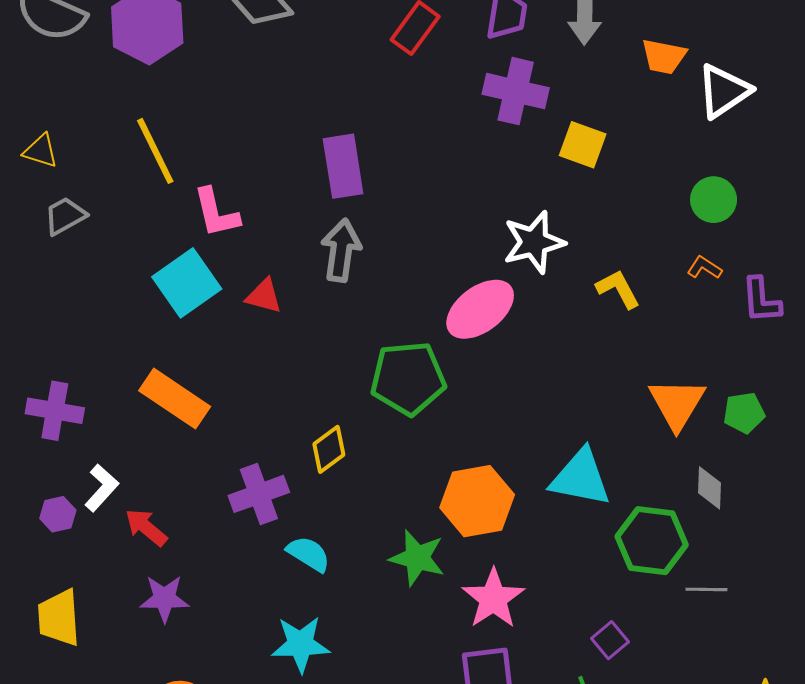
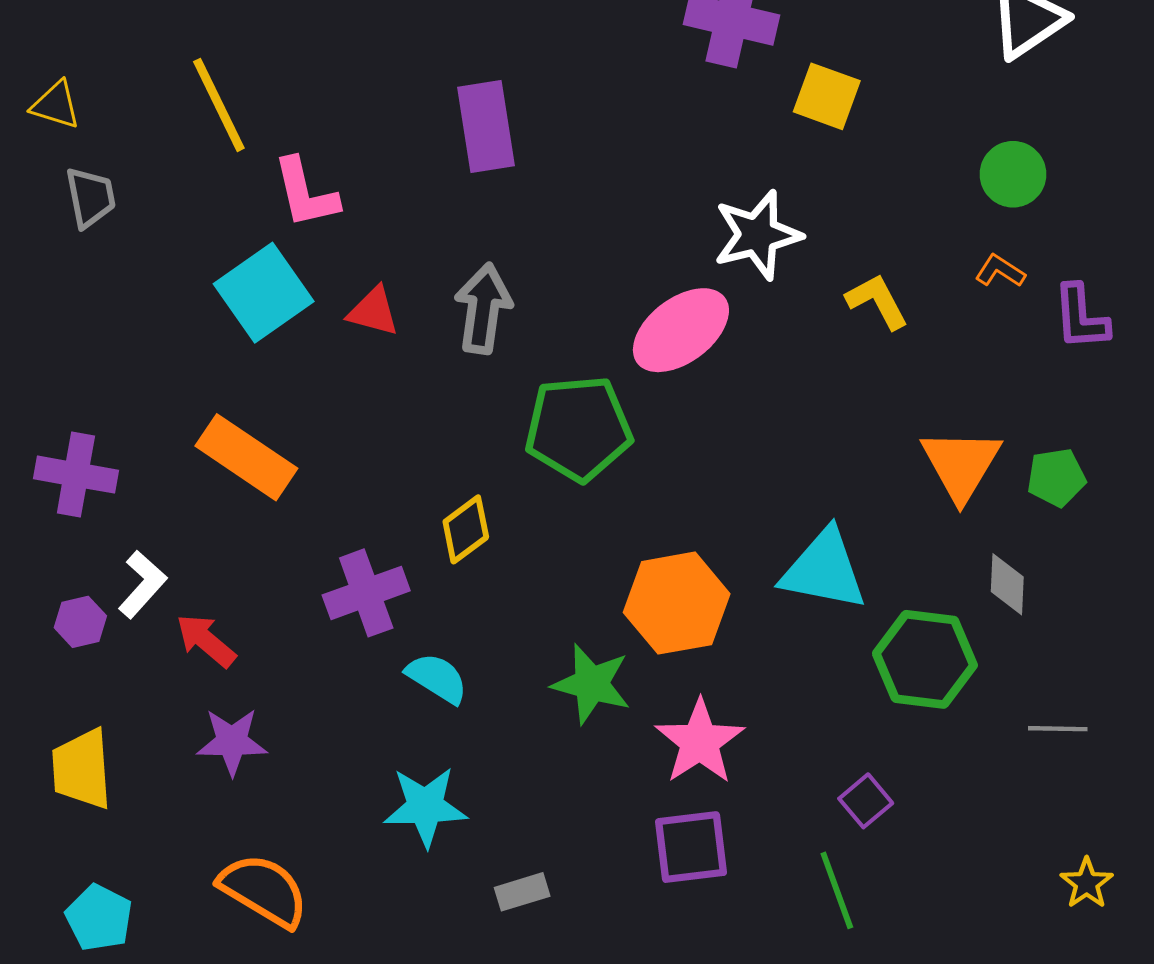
gray trapezoid: (65, 216) -> (90, 197), turned 108
gray arrow: (341, 250) -> (483, 309), moved
gray line: (706, 589) -> (1058, 729), moved

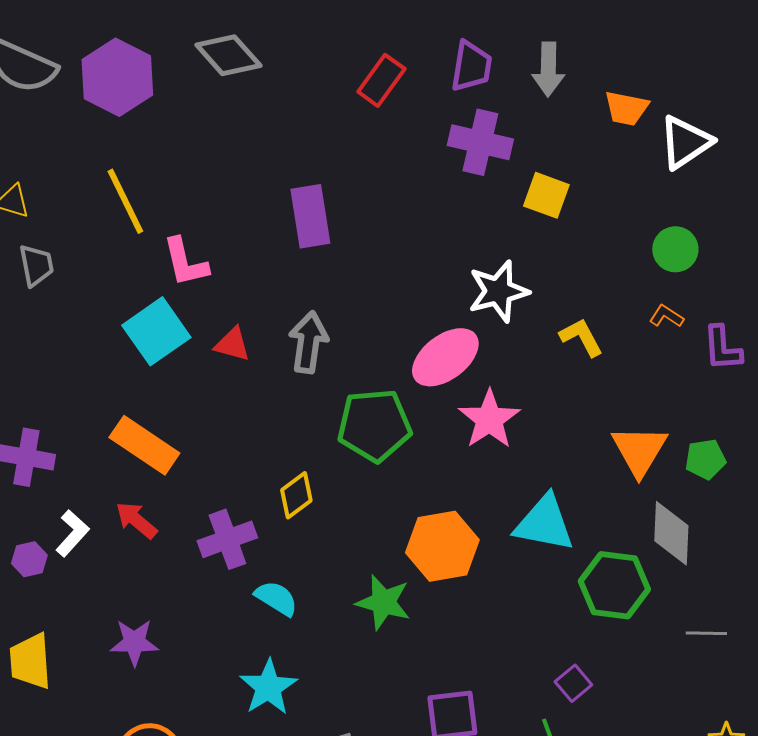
gray diamond: (1007, 584) -> (671, 533), size x1.5
red arrow: (206, 641) -> (136, 520), moved
pink star: (700, 742) -> (489, 419), moved
cyan star: (425, 807) -> (268, 687), turned -30

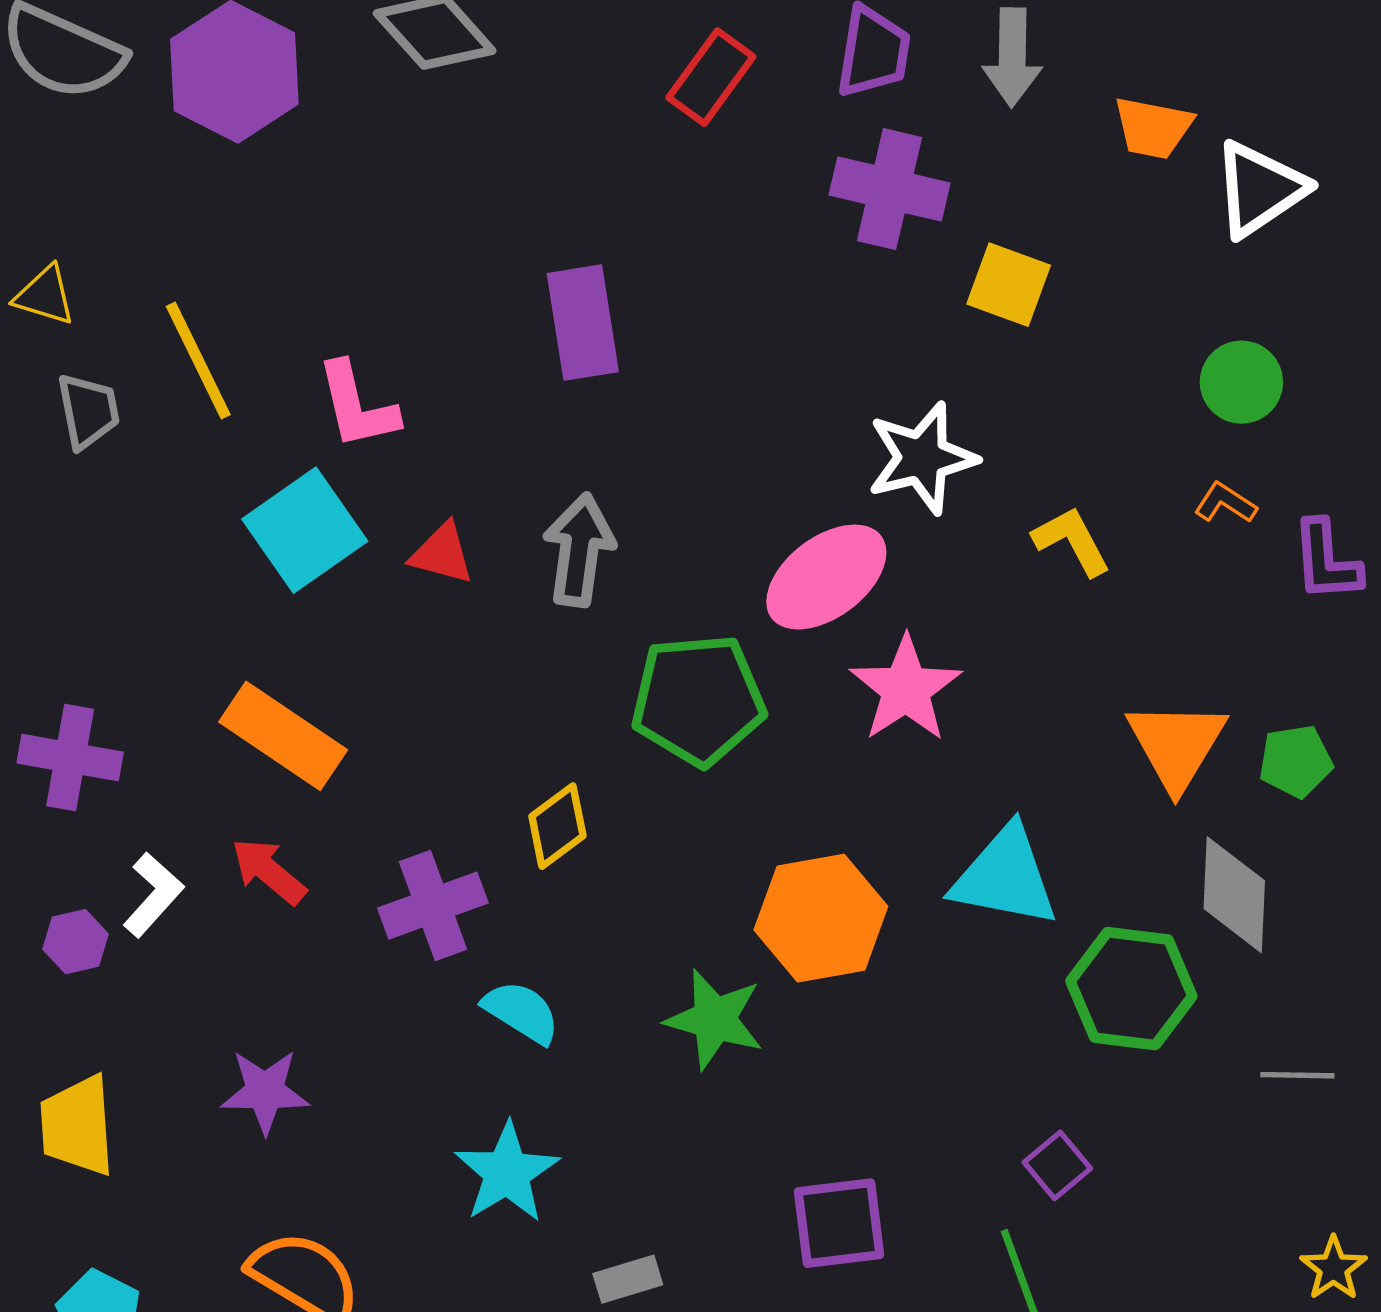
yellow line: (125, 201) -> (198, 360), moved

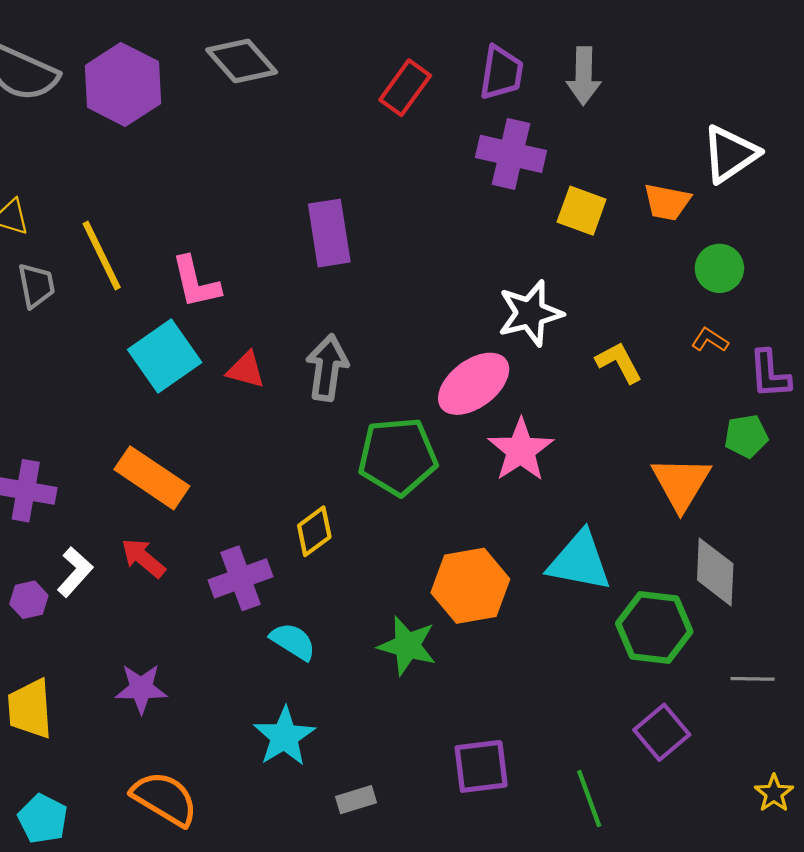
orange trapezoid: (1153, 128) -> (667, 202), moved
green pentagon: (1296, 761) -> (746, 436), moved
purple square: (1057, 1165) -> (662, 732), moved, size x1.4

